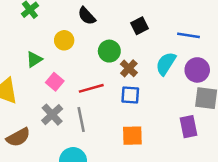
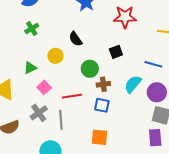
brown cross: (129, 68) -> (103, 84), turned 32
purple rectangle: (189, 127) -> (155, 138), moved

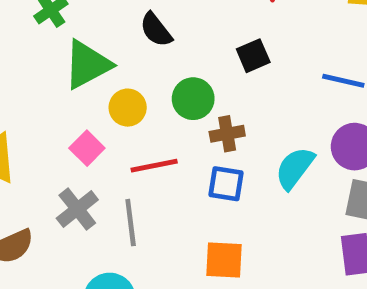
yellow circle: (55, 56) -> (128, 108), moved
green triangle: (30, 68) -> (87, 65), moved, size x1.6
cyan semicircle: (133, 84) -> (295, 168), moved

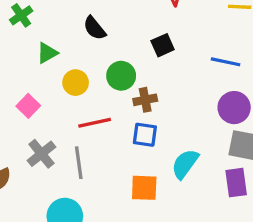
green triangle: (87, 65) -> (47, 53), size x0.6
pink square: (87, 148) -> (28, 106), moved
cyan semicircle: (295, 168) -> (185, 164), moved

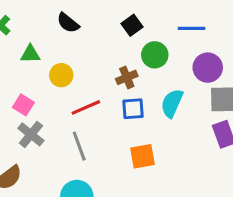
green triangle: (47, 53) -> (30, 54), turned 40
green circle: (121, 76) -> (155, 55), moved
gray cross: (41, 154) -> (31, 134), moved
cyan semicircle: (185, 164) -> (172, 103), moved

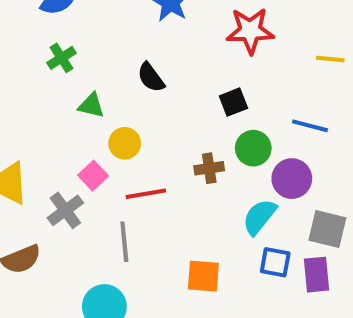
purple circle: (208, 68) -> (292, 179), moved
pink square: (23, 105) -> (93, 176), moved
blue square: (133, 109) -> (275, 262), moved

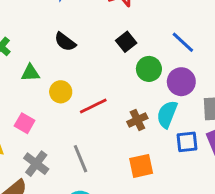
blue line: (310, 126) -> (183, 42), turned 45
brown cross: (209, 168) -> (137, 120), moved
pink square: (93, 176) -> (25, 123), moved
red line: (146, 194) -> (93, 106), moved
gray cross: (65, 210) -> (36, 164), moved

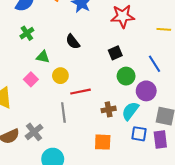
pink square: (25, 123) -> (31, 79), moved
gray line: (81, 159) -> (63, 112), moved
gray cross: (36, 164) -> (34, 132), moved

